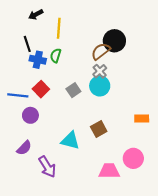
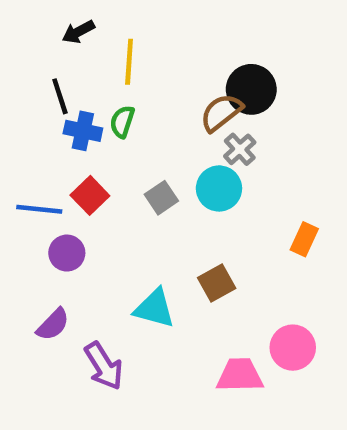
gray cross: (100, 71) -> (240, 149), moved
orange rectangle: (142, 118) -> (304, 239), moved, turned -64

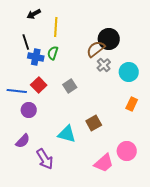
cyan circle: (219, 188) -> (129, 72), moved
pink trapezoid: (240, 375) -> (104, 163), turned 140

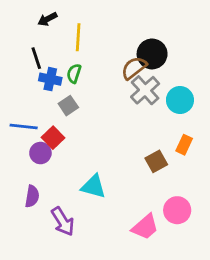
gray cross: (104, 65) -> (145, 90), size x1.5
red square: (39, 85) -> (53, 138), moved
gray square: (70, 86) -> (68, 106), moved
brown square: (94, 123) -> (156, 161), moved
purple semicircle: (23, 141) -> (32, 196), turned -35

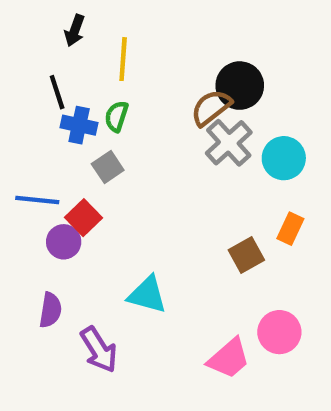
black arrow: (47, 19) -> (75, 30), turned -42

